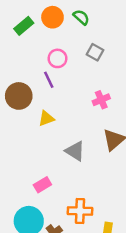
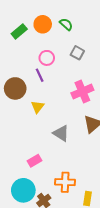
pink cross: (101, 100) -> (82, 92), size x1.5
yellow triangle: (46, 118) -> (38, 107), turned -32

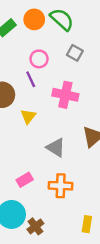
green semicircle: (66, 24) -> (62, 19), size x1.5
pink cross: (82, 92) -> (65, 95), moved, turned 35
orange cross: (65, 182) -> (61, 186), moved

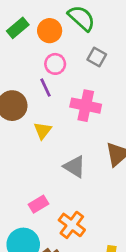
orange circle: (34, 19) -> (50, 31), moved
orange cross: (61, 186) -> (72, 225), moved, turned 35

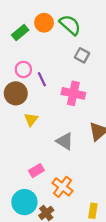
orange circle: (50, 31) -> (44, 23), moved
pink circle: (55, 64) -> (23, 69), moved
yellow triangle: (43, 131) -> (31, 119), moved

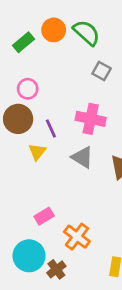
purple line: (42, 79) -> (51, 128), moved
gray triangle: (65, 141) -> (82, 157), moved

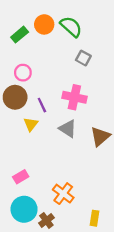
pink rectangle: (44, 216) -> (21, 177), moved

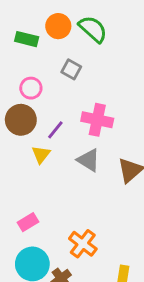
green rectangle: (20, 35) -> (27, 39), turned 54
gray square: (83, 58) -> (71, 69), moved
purple line: (42, 105) -> (55, 130), turned 64

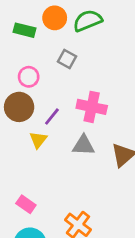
green semicircle: (93, 29) -> (88, 21), turned -64
gray triangle: (89, 160) -> (83, 145), turned -30
pink rectangle: (28, 222) -> (26, 204), turned 66

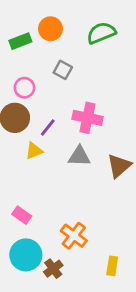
green semicircle: (88, 21) -> (101, 33), moved
green rectangle: (25, 30) -> (20, 41), turned -35
yellow triangle: (38, 140) -> (34, 151), turned 30

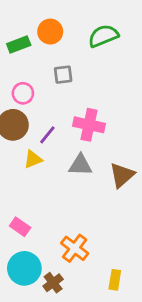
gray square: (63, 70) -> (63, 75), turned -36

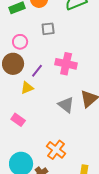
gray triangle: (80, 165) -> (66, 105), moved, turned 36
pink rectangle: (20, 227) -> (18, 120), moved

